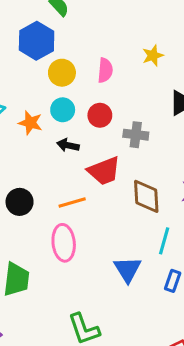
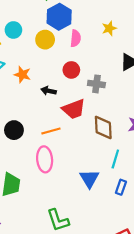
blue hexagon: (37, 41) -> (59, 17), moved
cyan circle: (63, 110) -> (13, 30), moved

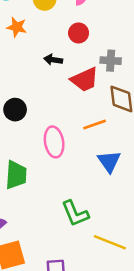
orange star: (22, 75) -> (17, 27), moved
gray cross: (96, 84) -> (111, 61), moved
orange line: (51, 131) -> (95, 125), moved

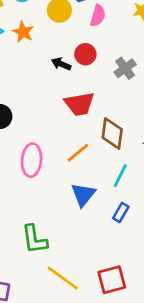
black arrow: (53, 60) -> (61, 64), moved
gray cross: (111, 61) -> (125, 68), moved, turned 36
orange line: (95, 125) -> (78, 153), turned -35

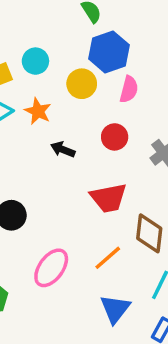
black arrow: (61, 64) -> (63, 149), moved
pink ellipse: (32, 160) -> (51, 268), turned 32

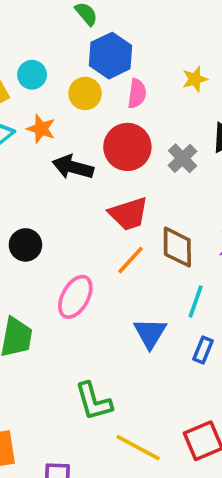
red circle: (115, 137) -> (127, 147), size x1.6
black arrow: (63, 149) -> (73, 167), size x1.5
orange line: (108, 258) -> (130, 260), moved

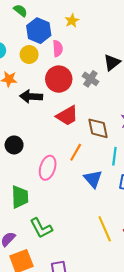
yellow star: (195, 79) -> (72, 21), moved
orange line: (130, 260) -> (76, 152), moved
green L-shape: (94, 401) -> (41, 228), moved
yellow line: (138, 448) -> (105, 229), moved, turned 50

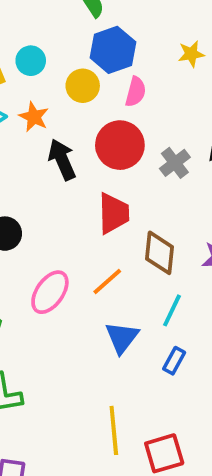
yellow star: (72, 21) -> (191, 54), moved
black arrow: (31, 97) -> (62, 159), turned 45
red trapezoid: (67, 116) -> (114, 213), turned -80

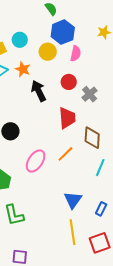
red circle: (120, 145) -> (69, 82), size x0.6
gray cross: (175, 163) -> (90, 94), moved
blue triangle: (122, 337) -> (73, 200), moved
blue rectangle: (174, 361) -> (101, 209), moved

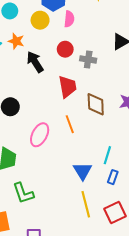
gray cross: (90, 94) -> (88, 59), turned -35
orange line: (65, 154) -> (70, 124), turned -60
cyan line: (100, 168) -> (107, 155), moved

